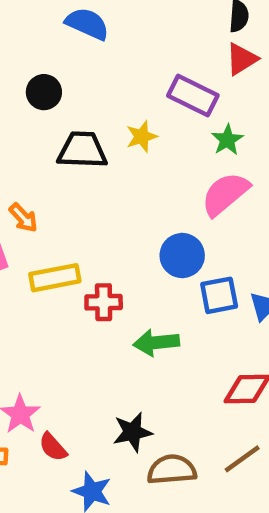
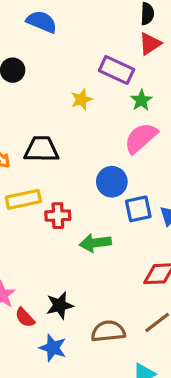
black trapezoid: (82, 150) -> (41, 149), moved
black star: (132, 432) -> (60, 305), moved

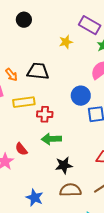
green arrow: (95, 243) -> (51, 139), moved
black star: (60, 305) -> (64, 165), moved
red semicircle: (25, 317) -> (21, 149), moved

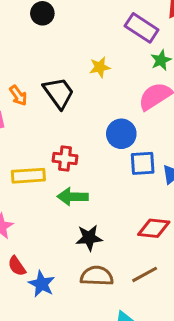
yellow star: (66, 42) -> (100, 67), moved
black trapezoid: (38, 71) -> (59, 93), turned 45
yellow rectangle: (24, 102) -> (28, 176), moved
red semicircle: (21, 149) -> (17, 266), moved

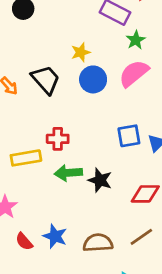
blue circle: (121, 134) -> (93, 79), moved
black star: (89, 238) -> (100, 180), moved, turned 30
blue star: (42, 284) -> (55, 236), moved

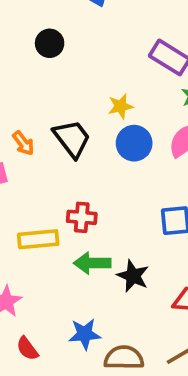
blue star: (55, 236) -> (85, 334), moved, turned -30

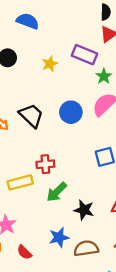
yellow star: (121, 106) -> (50, 64), moved
green arrow: (92, 263) -> (57, 192), turned -35
black star: (133, 276) -> (84, 210), moved

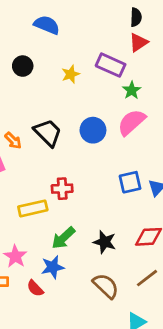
green arrow: (57, 192) -> (63, 238), moved
blue star: (59, 237) -> (53, 267), moved
brown semicircle: (86, 248) -> (106, 286), turned 50

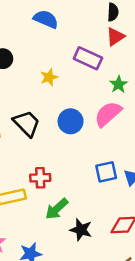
blue semicircle: (47, 25) -> (46, 19), moved
yellow star: (71, 74) -> (49, 77), moved
green star: (132, 90) -> (119, 84), moved
green arrow: (63, 238) -> (57, 209), moved

